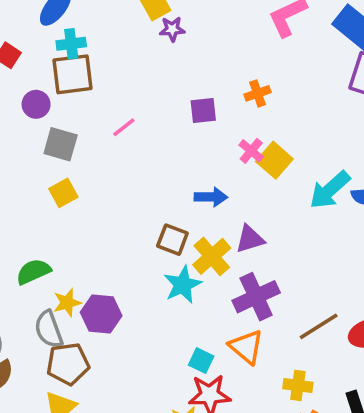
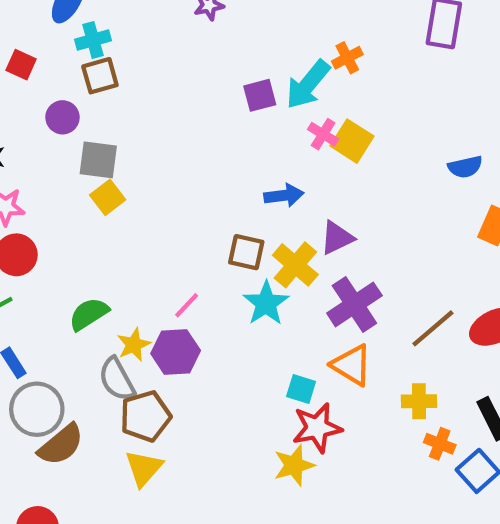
brown square: (72, 74) -> (100, 76), size x0.7
orange cross: (257, 93) -> (347, 58), moved
pink line: (124, 127) -> (187, 305), moved
cyan arrow: (330, 190) -> (308, 85), moved
yellow square: (63, 193) -> (108, 197), moved

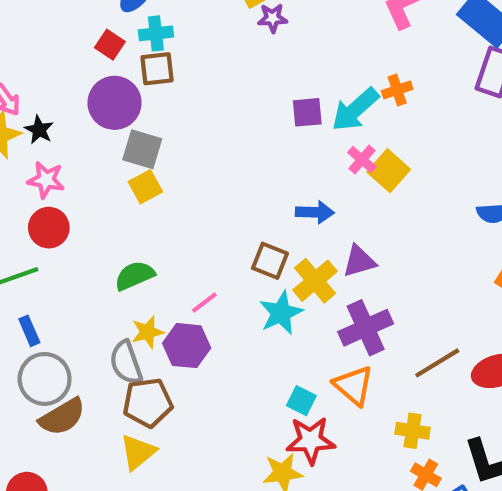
red square: (21, 65) -> (110, 45), moved
purple circle: (62, 117) -> (115, 103), size x1.6
green semicircle: (89, 314) -> (135, 276), moved

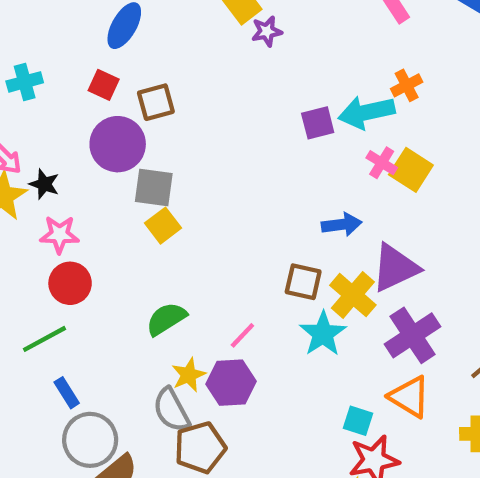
cyan cross: (156, 33) -> (25, 82), moved
cyan arrow: (355, 110) -> (366, 112), turned 38
purple triangle: (359, 261) -> (395, 268), size x1.4

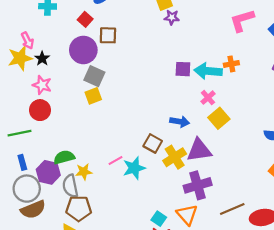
yellow square: (411, 170) -> (219, 118), moved
green semicircle: (166, 319) -> (64, 157), moved
cyan star: (323, 334) -> (134, 168), moved
purple hexagon: (231, 383) -> (48, 172), moved

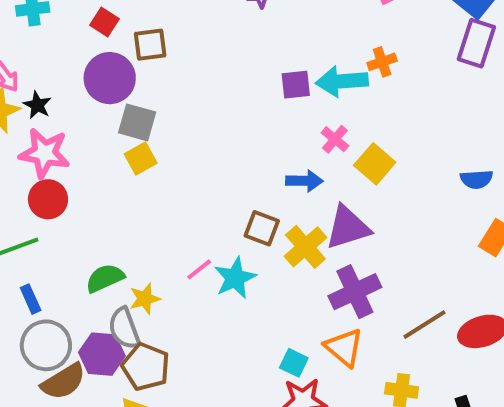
pink star: (42, 85) -> (45, 153), size x1.4
pink cross: (208, 98) -> (335, 139), moved
purple hexagon: (48, 172) -> (102, 354), moved
brown pentagon: (79, 208) -> (146, 367), turned 30

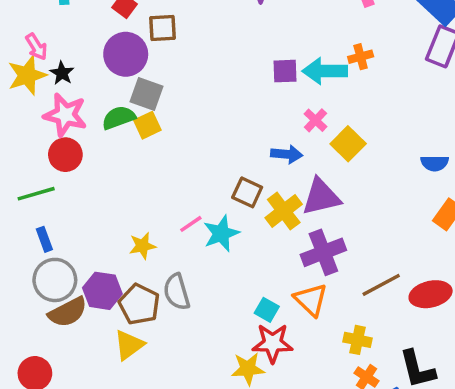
green semicircle: (105, 278) -> (119, 118), moved
gray semicircle: (124, 328) -> (177, 292), moved

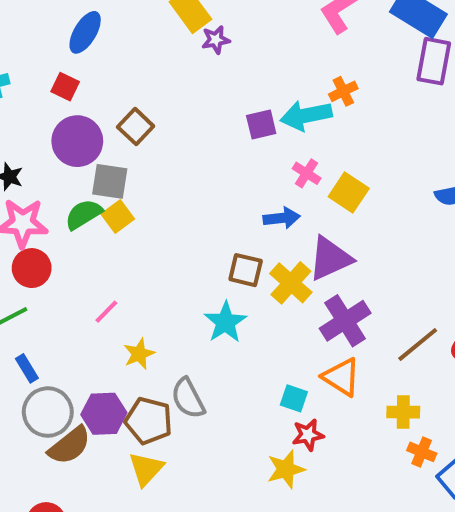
brown square: (162, 28) -> (136, 127), moved, turned -32
pink line: (191, 224) -> (106, 312), moved
red star: (273, 343) -> (308, 435), size x0.7

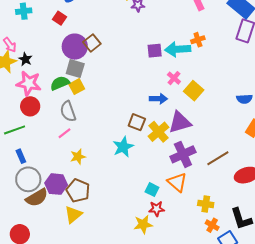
purple circle: (77, 141) -> (75, 47), moved
brown line: (418, 345) -> (218, 158), moved
gray semicircle: (188, 398) -> (68, 111), moved

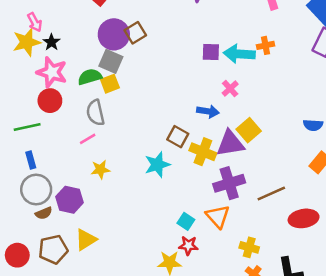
yellow square: (194, 91) -> (249, 130), moved
yellow cross: (159, 132) -> (203, 152), turned -35
brown pentagon: (78, 191) -> (53, 249), moved, turned 30
brown semicircle: (37, 198) -> (44, 213), size x0.6

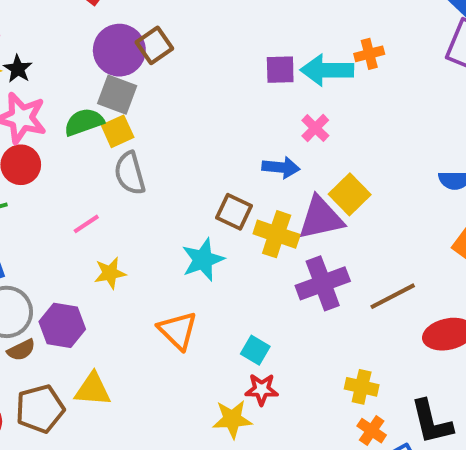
gray semicircle: (95, 113) -> (130, 173), moved
orange triangle: (218, 216) -> (178, 330), moved
yellow triangle: (86, 240) -> (93, 389), turned 40

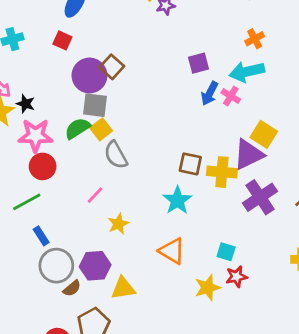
cyan arrow: (327, 70) -> (247, 72), moved
blue arrow: (281, 167) -> (210, 93), moved, turned 125
yellow triangle: (93, 389) -> (123, 288), moved
yellow star: (232, 419) -> (208, 288), moved

